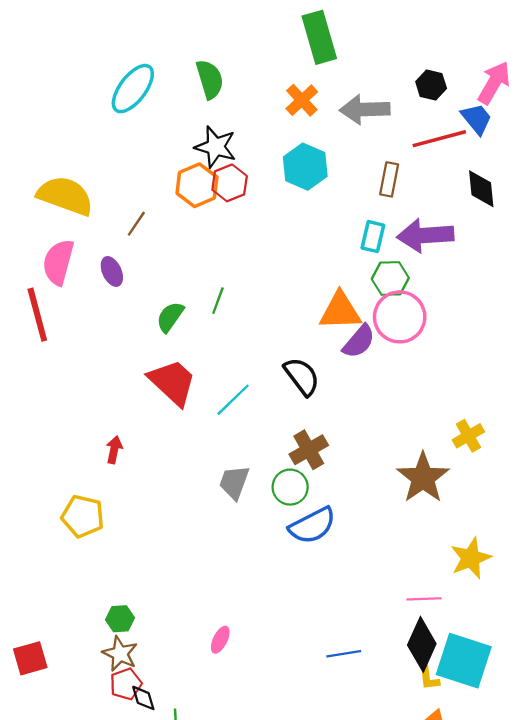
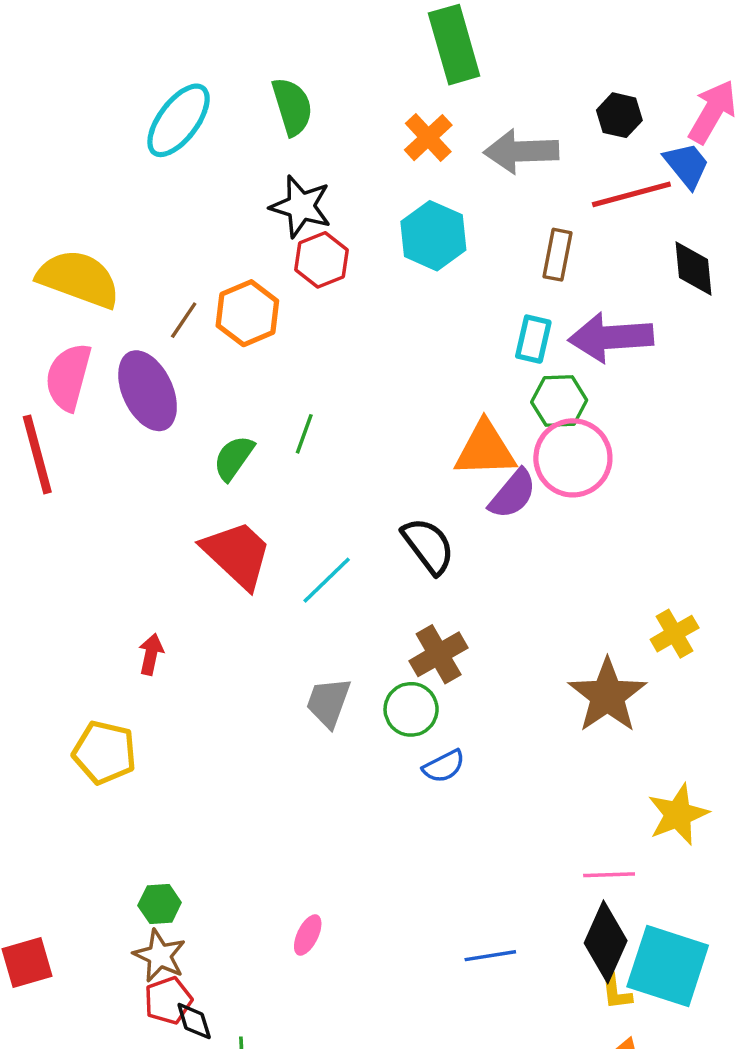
orange hexagon: (197, 185) -> (247, 313), moved
purple ellipse: (112, 271) -> (148, 391), size x1.8
blue semicircle: (312, 526) -> (444, 766), size x0.6

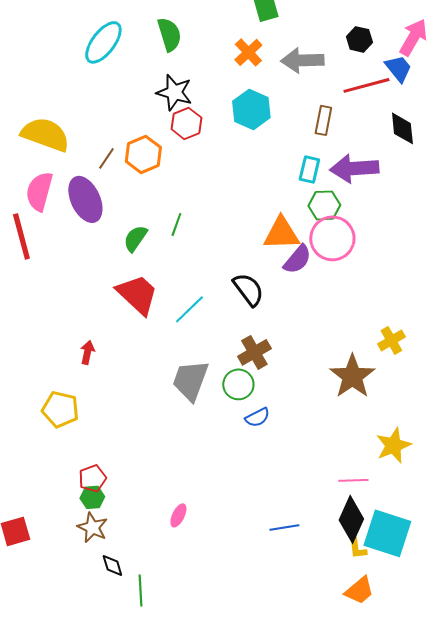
gray trapezoid: (328, 702) -> (190, 380), size x1.4
red pentagon: (168, 1000) -> (92, 478), moved

